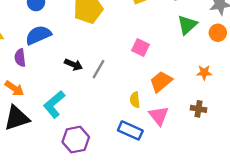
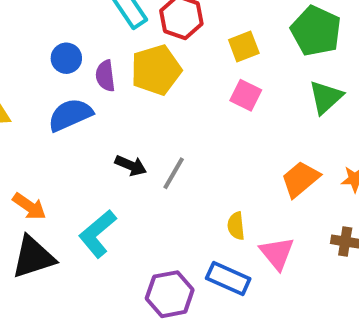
pink square: (141, 48) -> (246, 95), moved
purple semicircle: (20, 58) -> (105, 76), moved
orange trapezoid: (161, 82) -> (300, 179), moved
purple hexagon: (76, 140) -> (170, 294), moved

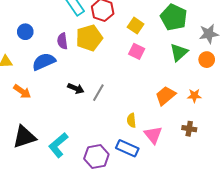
yellow square: (244, 47) -> (136, 26), turned -35
blue circle: (66, 58) -> (25, 32), moved
orange arrow: (29, 206) -> (22, 92), moved
cyan L-shape: (98, 234) -> (58, 145), moved

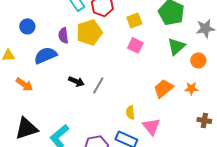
yellow square: (136, 26) -> (134, 20), turned 35
orange circle: (207, 60) -> (198, 60), moved
brown cross: (189, 129) -> (204, 120), moved

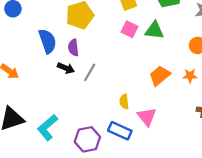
purple semicircle: (63, 35) -> (73, 48), moved
green triangle: (176, 46) -> (154, 30), moved, turned 48
blue semicircle: (45, 55) -> (47, 41), moved, turned 95

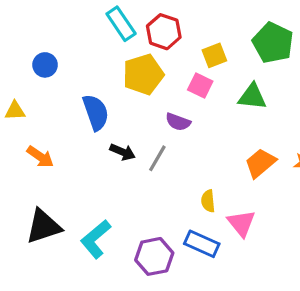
pink square: (130, 29) -> (200, 85), moved
purple semicircle: (73, 48) -> (178, 122), moved, turned -63

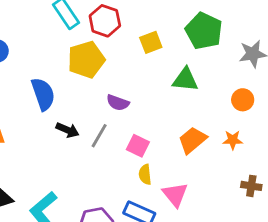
pink square: (200, 85) -> (138, 146), moved

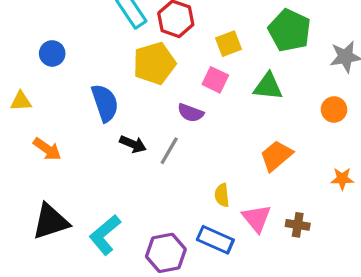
orange star: (233, 140) -> (342, 179), moved
pink square: (138, 146) -> (215, 80), moved
brown cross: (251, 186) -> (298, 225), moved

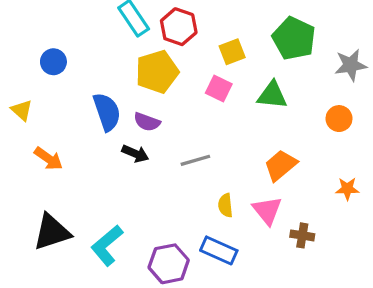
yellow triangle: (21, 101) -> (22, 110), turned 45
purple semicircle: (191, 113) -> (147, 122), moved
gray line: (169, 151) -> (195, 160), moved, turned 44
pink triangle: (257, 218) -> (267, 210), moved

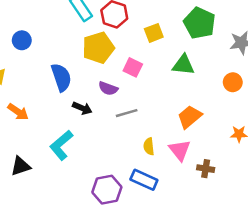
pink square: (219, 88) -> (133, 67), moved
purple semicircle: (147, 122) -> (108, 88), moved
black triangle: (52, 232) -> (21, 166), size x0.7
cyan L-shape: (107, 245) -> (61, 145), moved

